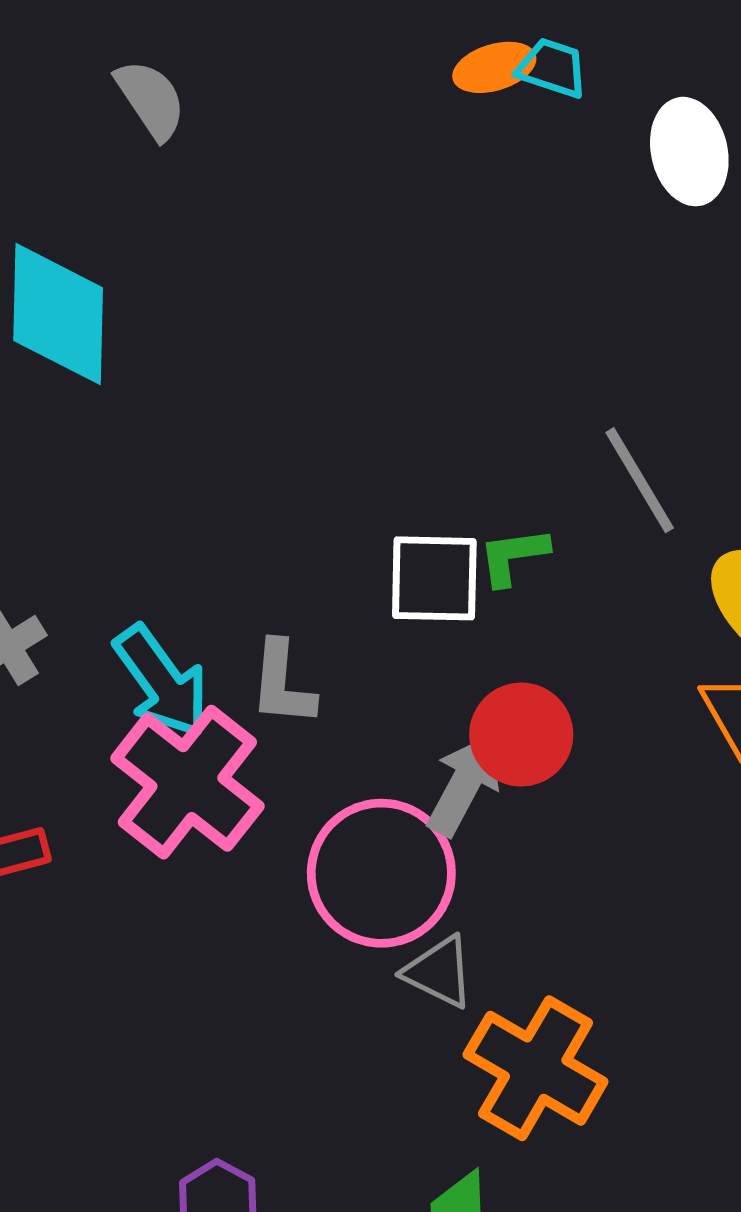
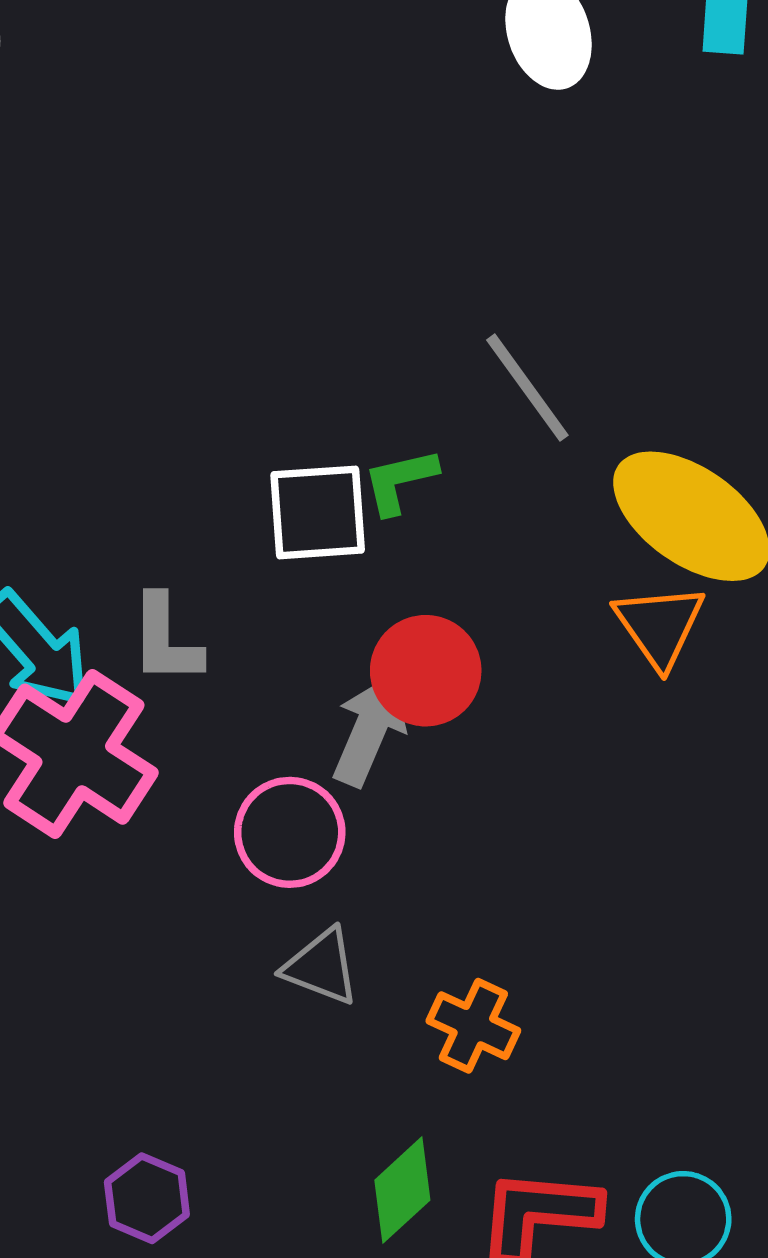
pink circle: (381, 873) -> (290, 832), size x0.7
gray triangle: (439, 972) -> (321, 967), moved
orange cross: (536, 1068) -> (473, 1026), size x0.6

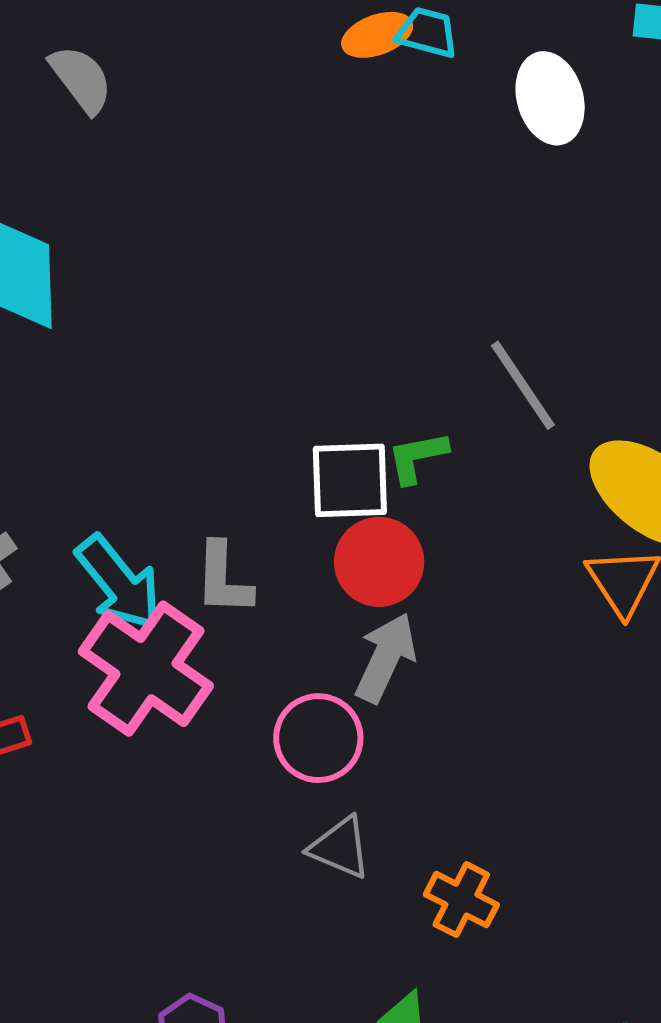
red circle: (426, 671) -> (379, 562), moved

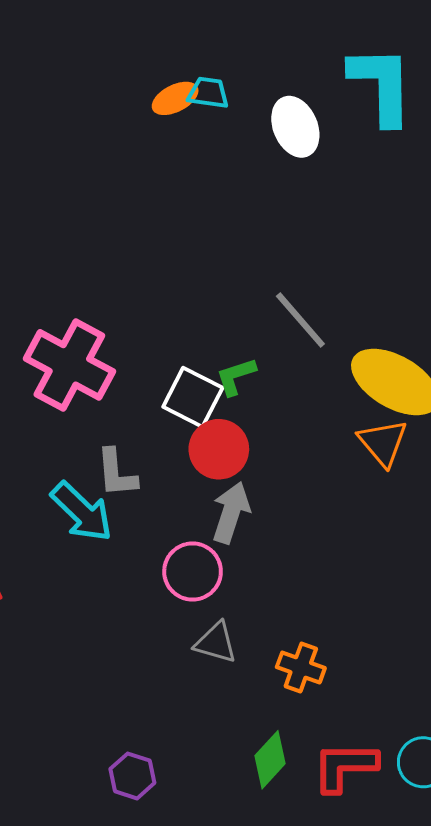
white square: (350, 480) -> (193, 397), turned 36
cyan arrow: (119, 583) -> (82, 512), moved
pink cross: (146, 669) -> (69, 365), moved

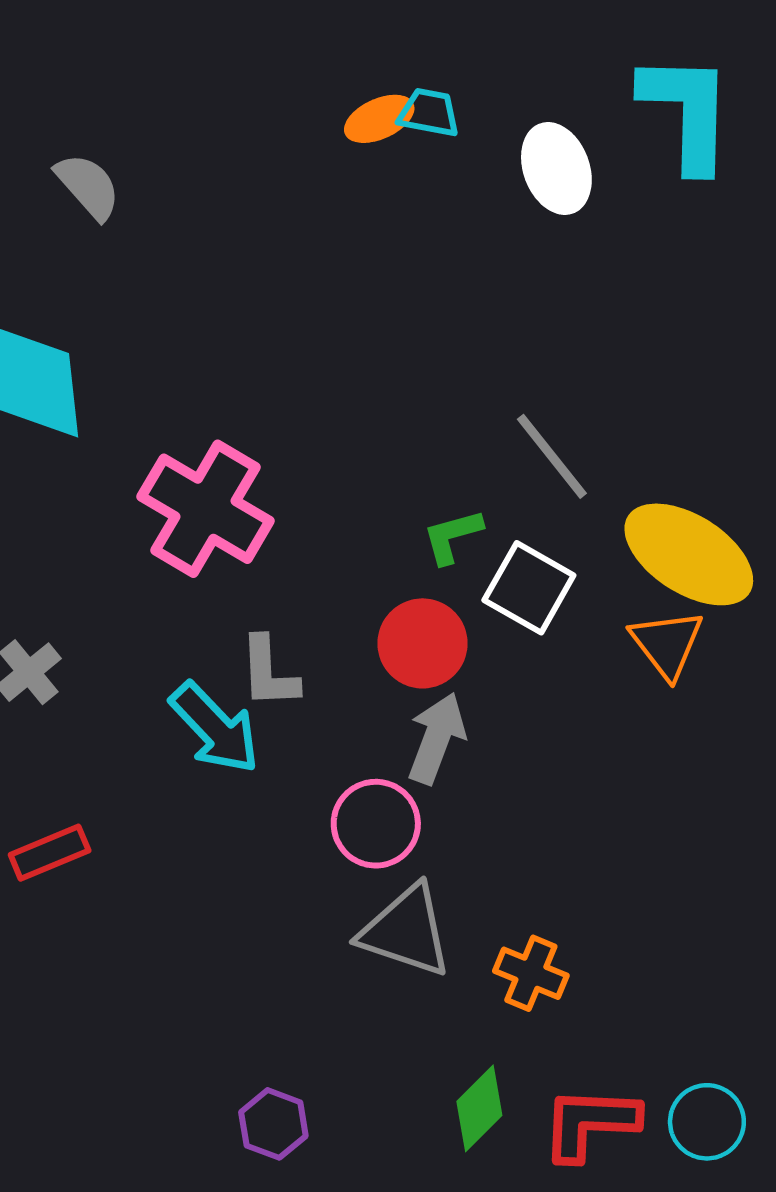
white square: (193, 397) -> (529, 588), moved
gray triangle: (216, 643) -> (406, 931), size x1.5

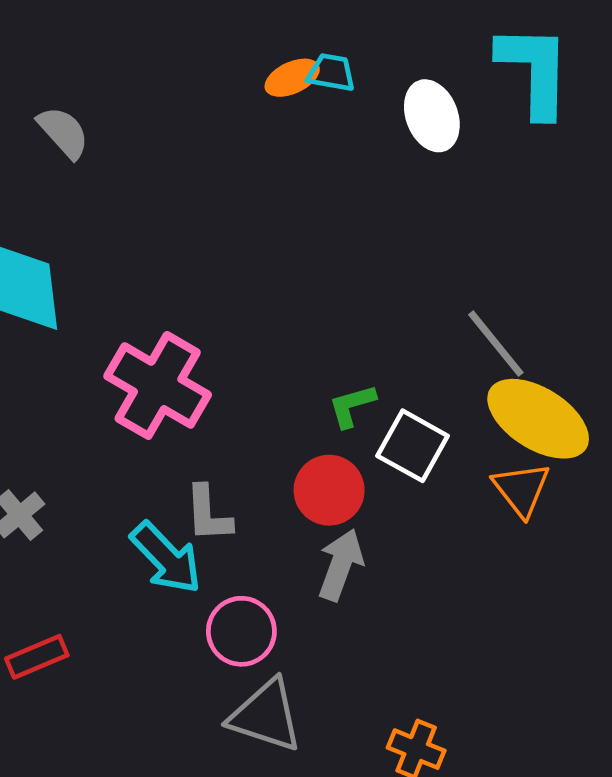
gray line: (552, 456) -> (496, 344), moved
pink circle: (376, 824) -> (241, 631), moved
gray triangle: (406, 931) -> (266, 716), moved

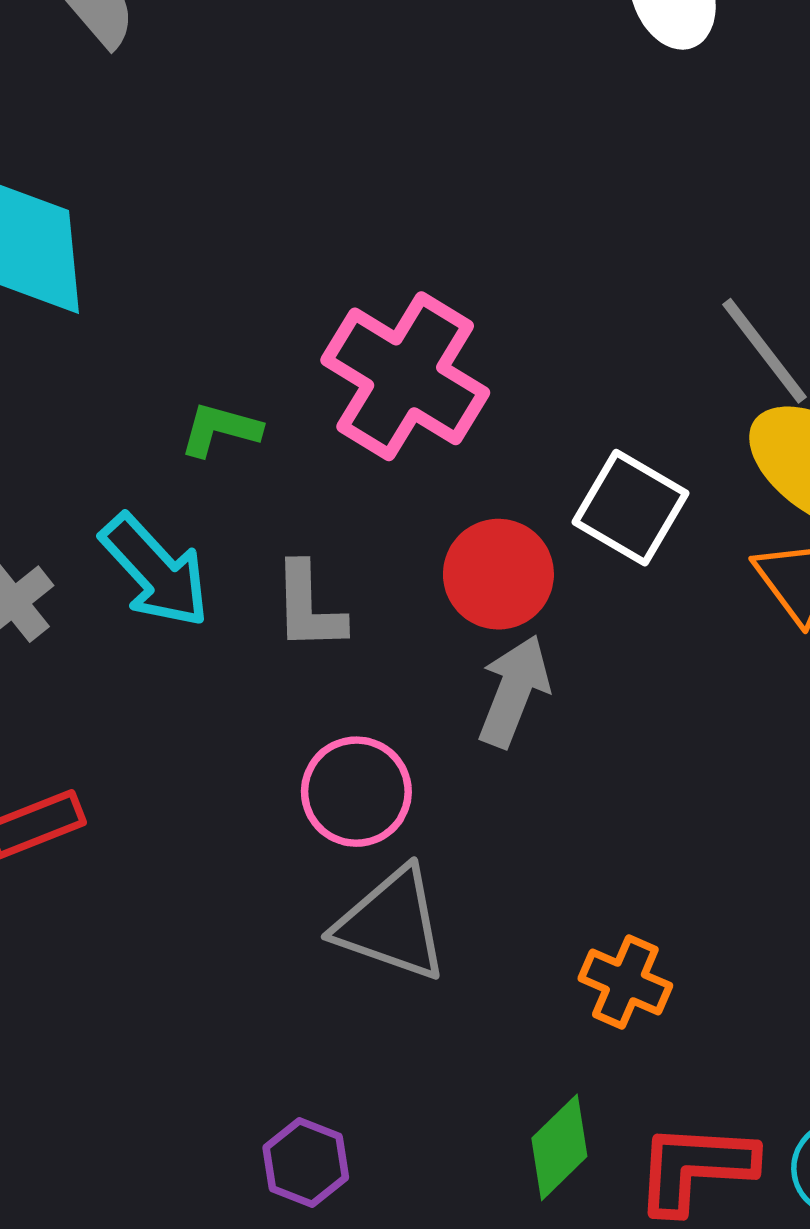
pink cross: (158, 385) -> (405, 376), moved
green L-shape: (352, 406) -> (220, 430), moved, turned 30
cyan arrow: (166, 558) -> (155, 571), moved

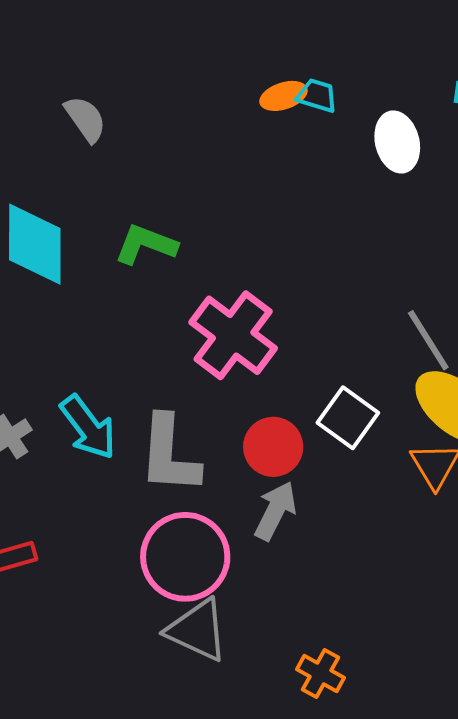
green L-shape: (220, 430) -> (146, 244), moved, size x1.4
gray L-shape: (309, 607) -> (169, 455), size x1.6
pink circle: (356, 792) -> (185, 557), size x1.5

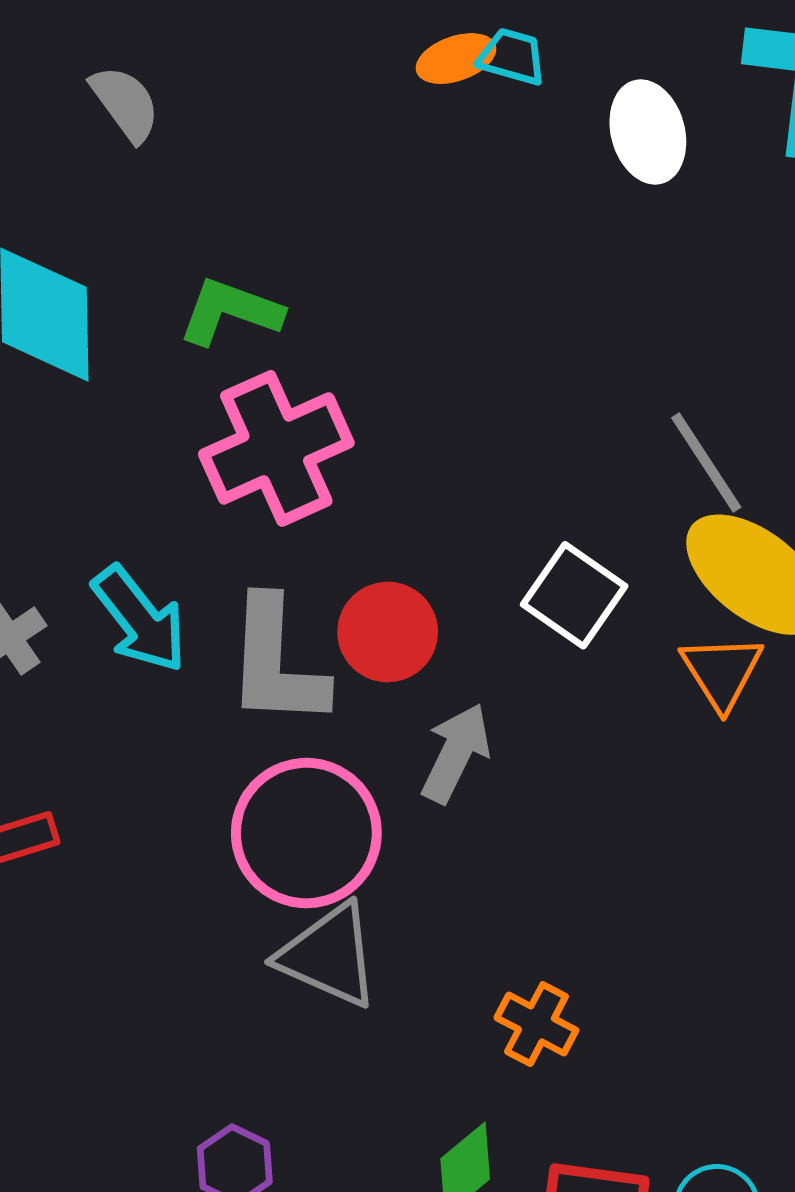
pink cross: (233, 335) -> (276, 448), moved, turned 30
red circle: (273, 447) -> (388, 632), moved

